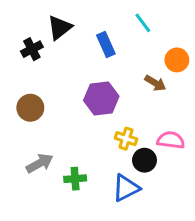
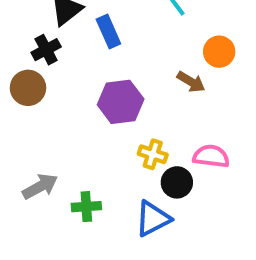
blue rectangle: (106, 45) -> (108, 32), moved
black cross: (32, 49) -> (46, 50), moved
brown circle: (30, 108) -> (28, 88), moved

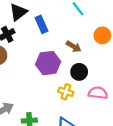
brown arrow: (191, 82) -> (74, 46), moved
black circle: (177, 182) -> (79, 72), moved

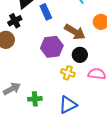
brown arrow: (74, 46) -> (75, 32), size x1.5

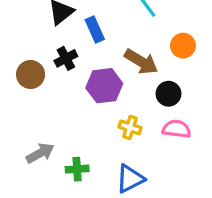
black cross: (15, 21) -> (66, 58), moved
black circle: (80, 55) -> (169, 94), moved

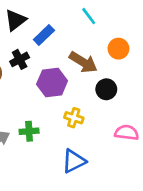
blue rectangle: (95, 30) -> (44, 35), turned 70
pink semicircle: (177, 129) -> (127, 133), moved
green cross: (77, 169) -> (29, 131), moved

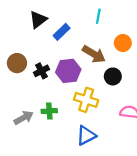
cyan line: (89, 16) -> (98, 16), turned 48
black cross: (20, 59) -> (41, 71), moved
yellow cross: (74, 118) -> (86, 100), size x1.5

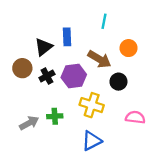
black triangle: (38, 20) -> (44, 47), moved
blue rectangle: (62, 32) -> (67, 37), turned -48

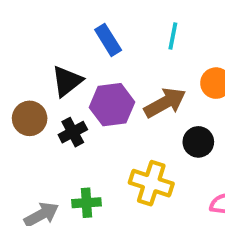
blue rectangle: (67, 37) -> (108, 40), moved, turned -30
brown arrow: (99, 59) -> (165, 103), turned -60
purple hexagon: (74, 76) -> (112, 105), moved

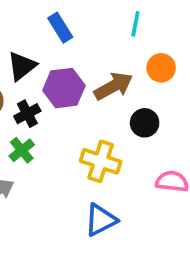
cyan line: (173, 36) -> (135, 24), moved
green cross: (87, 203) -> (22, 150), moved, turned -35

